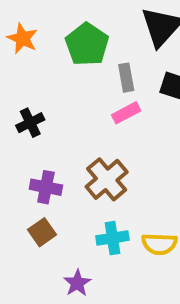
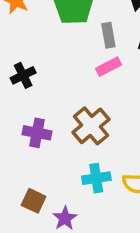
brown square: (42, 232) -> (34, 201), moved, turned -30

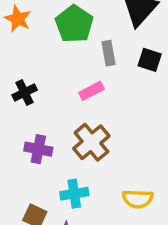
pink rectangle: (108, 67) -> (91, 91), moved
cyan cross: (96, 178) -> (74, 194), moved

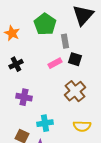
orange star: (18, 19) -> (12, 33), moved
black square: (150, 60) -> (75, 59), moved
brown cross: (91, 142) -> (75, 91), moved

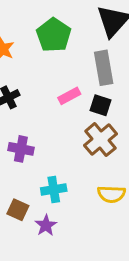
gray rectangle: (65, 41) -> (104, 68), moved, size x1.5
black square: (75, 59) -> (100, 105), moved

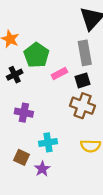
green pentagon: (54, 35) -> (36, 55), moved
black square: (100, 105) -> (82, 80), turned -35
brown cross: (100, 140) -> (82, 106), turned -30

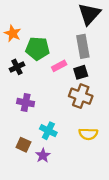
green pentagon: (36, 55) -> (37, 49), turned -30
cyan cross: (48, 142) -> (48, 131), turned 35

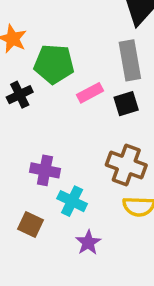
brown cross: (81, 96) -> (126, 165), moved
purple cross: (26, 103) -> (45, 170), moved
purple star: (43, 155) -> (88, 243), moved

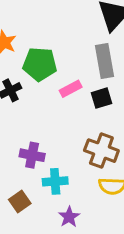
cyan cross: (72, 201) -> (55, 181), turned -30
brown square: (31, 225) -> (20, 201), turned 30

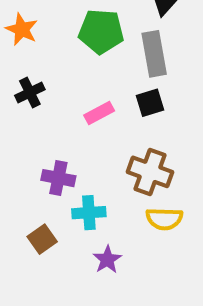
green pentagon: (40, 64) -> (101, 31), moved
pink rectangle: (71, 89) -> (99, 113), moved

